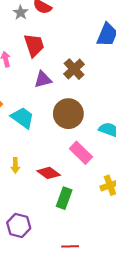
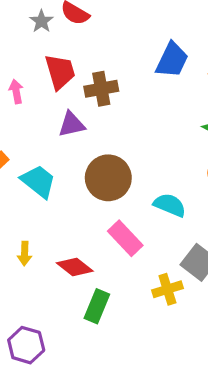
brown cross: (74, 69) -> (101, 89), moved, turned 30

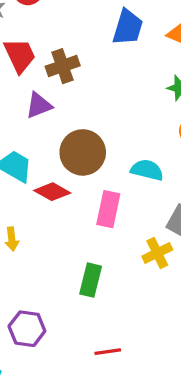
pink rectangle: (125, 238) -> (108, 209), turned 64
red diamond: (75, 267) -> (52, 192), moved

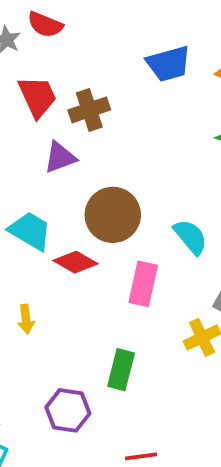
blue trapezoid: (128, 27) -> (169, 64), turned 57
cyan semicircle: (147, 170) -> (190, 237), turned 36
purple hexagon: (27, 329) -> (68, 410), moved

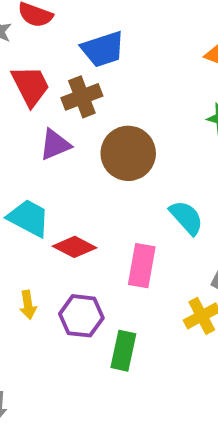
blue trapezoid: (169, 64) -> (103, 49), moved
brown circle: (113, 215) -> (128, 153), moved
purple hexagon: (68, 410) -> (81, 316), moved

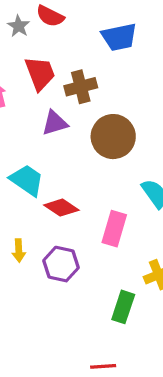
blue trapezoid: (103, 49) -> (119, 37), moved
green rectangle: (123, 351) -> (123, 307), moved

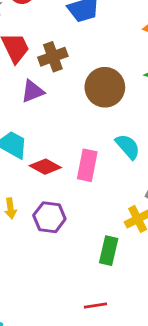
brown circle: (113, 137) -> (105, 87), moved
pink rectangle: (114, 229) -> (87, 165), moved

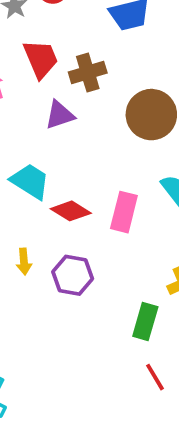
red line: (95, 306) -> (155, 377), moved, turned 65

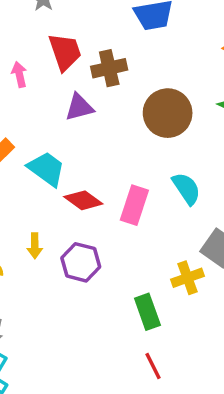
green rectangle: (145, 322) -> (147, 312), turned -40

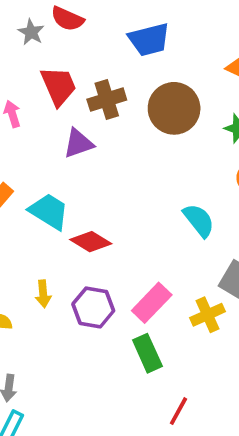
brown circle: (168, 113) -> (174, 108), moved
pink rectangle: (134, 205) -> (152, 303), moved, turned 30
green rectangle: (147, 312) -> (147, 353), moved
red line: (153, 366) -> (179, 411), turned 60

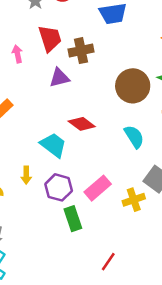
brown circle: (174, 108) -> (133, 86), moved
cyan trapezoid: (49, 211) -> (53, 145), moved
red diamond: (91, 242) -> (82, 124), moved
green rectangle: (147, 353) -> (73, 219), moved

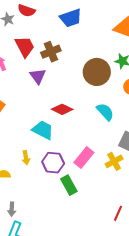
purple triangle: (59, 78) -> (38, 76), turned -42
red line: (108, 262) -> (118, 213), moved

